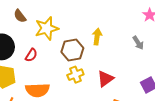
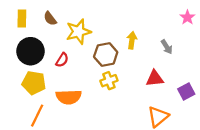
gray arrow: (138, 43) -> (167, 47), moved
red triangle: (105, 79) -> (155, 78), moved, turned 30

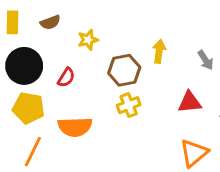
brown semicircle: (50, 19) -> (50, 22), turned -72
yellow star: (78, 32) -> (88, 40), size x0.6

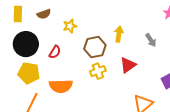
red triangle: (190, 102) -> (128, 65), moved, turned -30

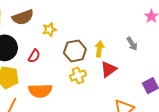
brown semicircle: (44, 14) -> (23, 17), size x1.5
yellow arrow: (119, 34) -> (99, 49), moved

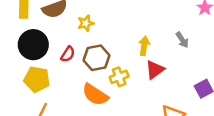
brown hexagon: (75, 51) -> (96, 58), moved
orange semicircle: (40, 91) -> (95, 95), moved, turned 35

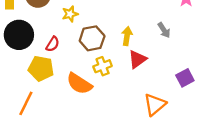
brown hexagon: (96, 58) -> (92, 38), moved
yellow pentagon: (37, 79) -> (41, 69), moved

